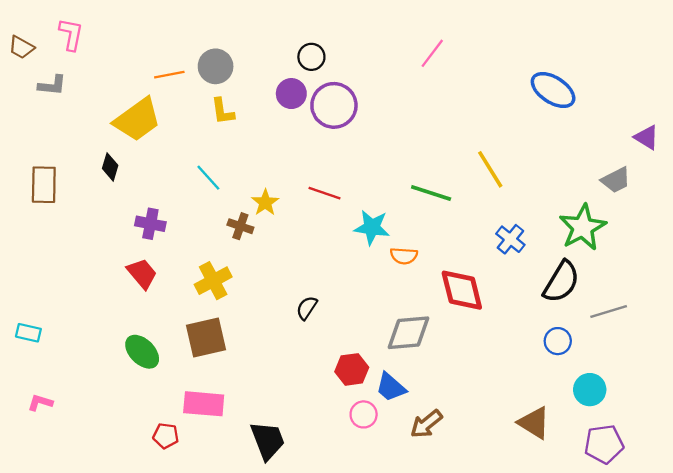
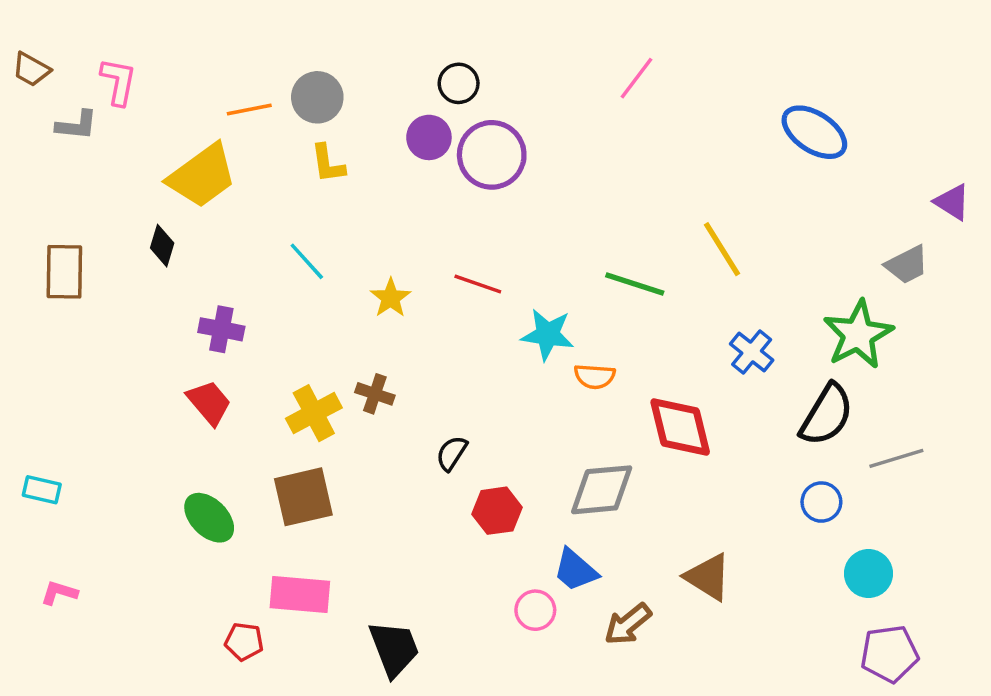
pink L-shape: (71, 34) -> (118, 82), moved
brown cross: (240, 226) -> (375, 394), moved
red hexagon: (352, 369) -> (497, 511), moved
brown triangle: (534, 423) -> (708, 577), moved

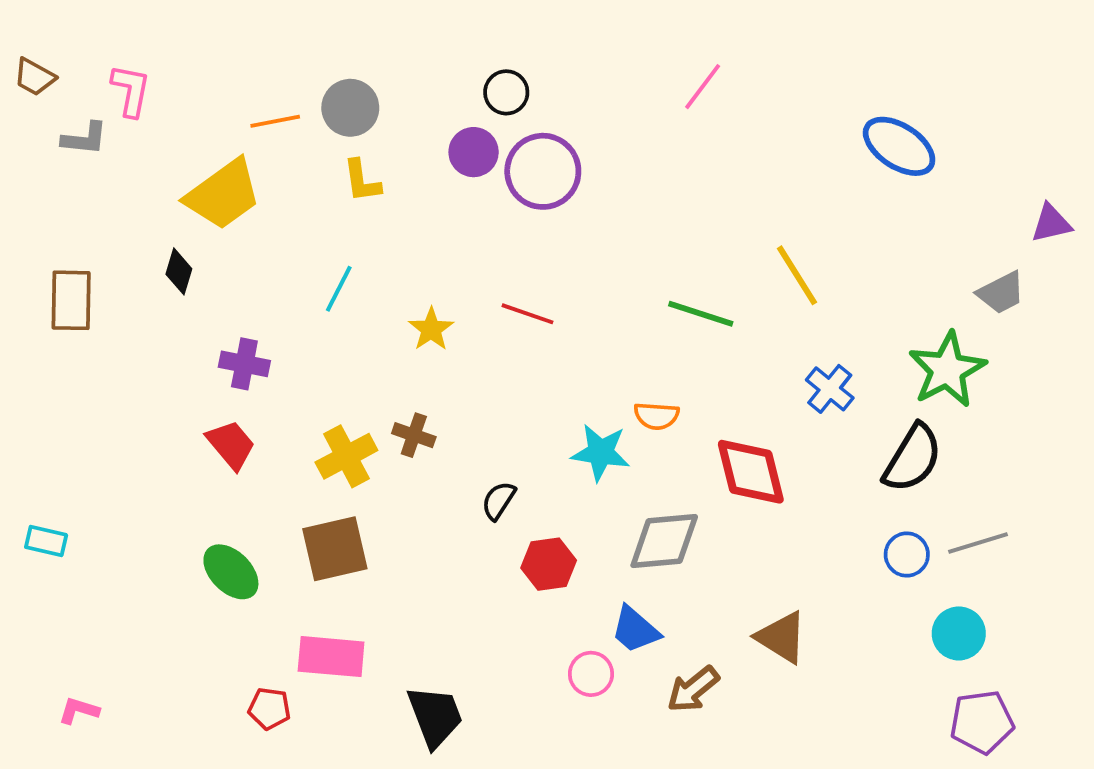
purple triangle: (952, 202) -> (1051, 223), turned -45
cyan line: (307, 261) -> (339, 289), turned 69
cyan star: (548, 335) -> (601, 452), moved
gray line: (896, 458) -> (978, 543), moved
pink L-shape: (59, 593) -> (79, 710), moved

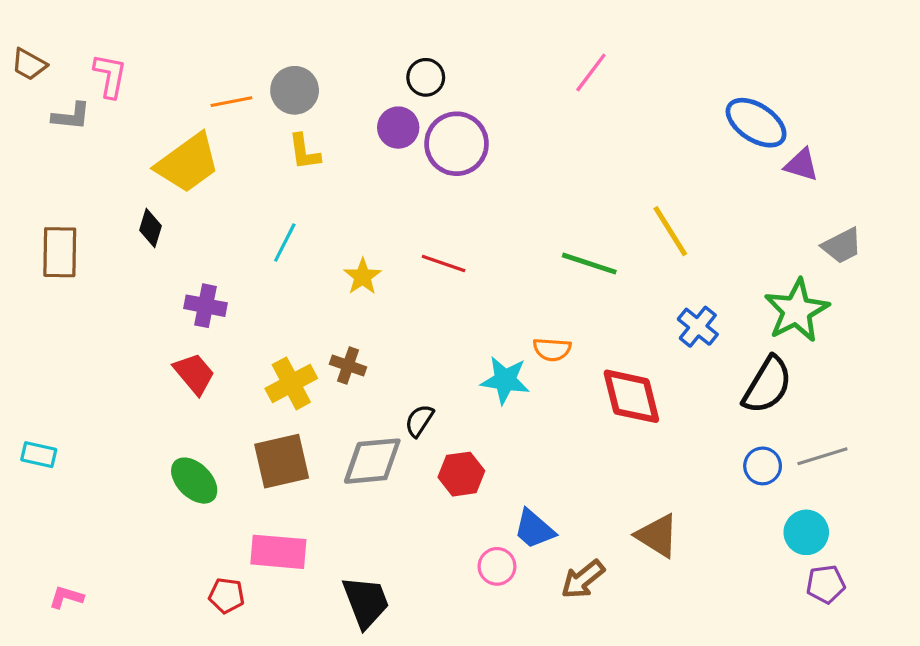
purple triangle: (1051, 223) -> (801, 165), moved, turned 30
gray diamond: (664, 541) -> (372, 461), moved
purple pentagon: (982, 722) -> (826, 584), moved, size x0.7

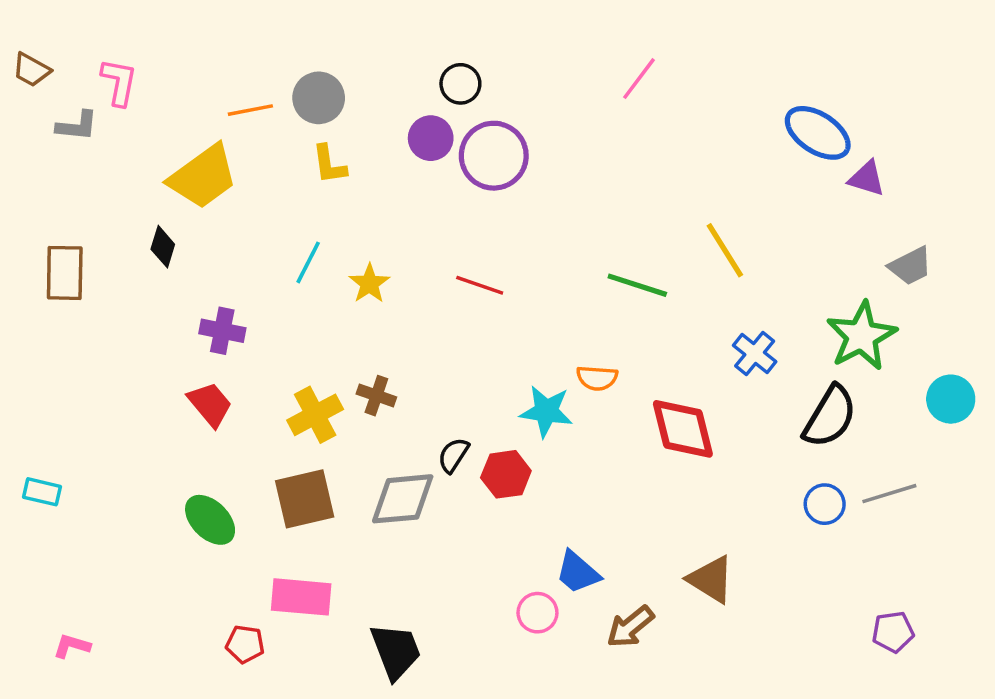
yellow star: (363, 277) -> (369, 283), moved
red hexagon: (461, 474) -> (506, 474), moved
cyan circle: (806, 532) -> (951, 399), moved

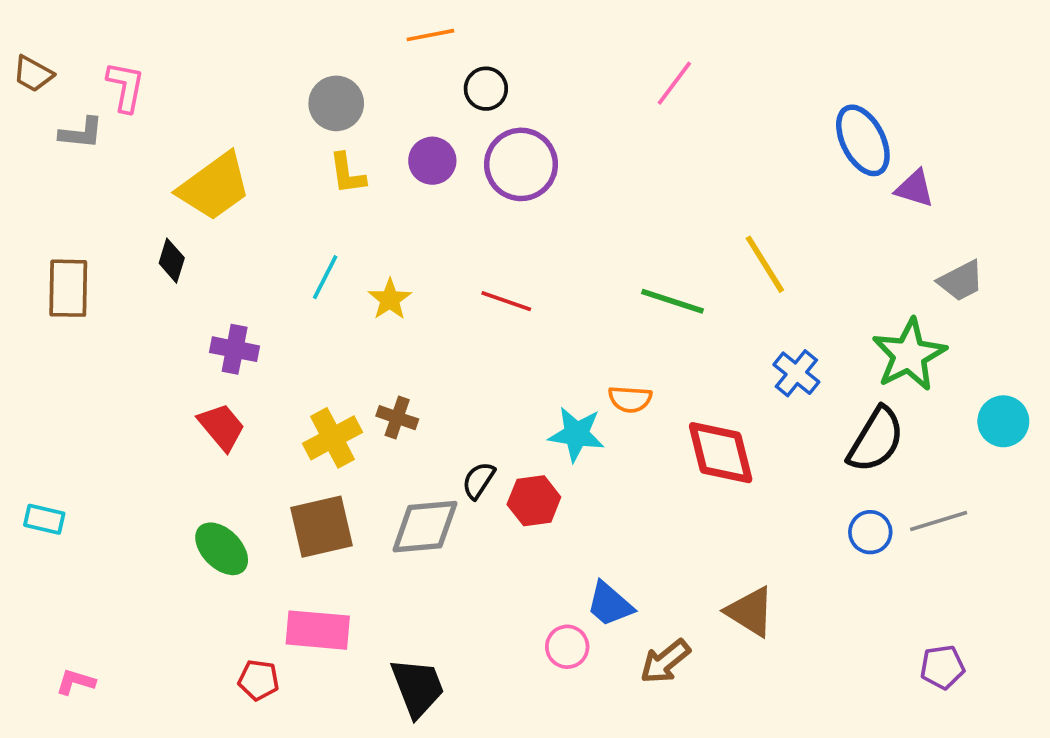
orange line: (250, 110) -> (430, 35), moved
blue ellipse: (818, 133) -> (863, 140), turned 30
purple circle: (431, 138) -> (432, 161), moved

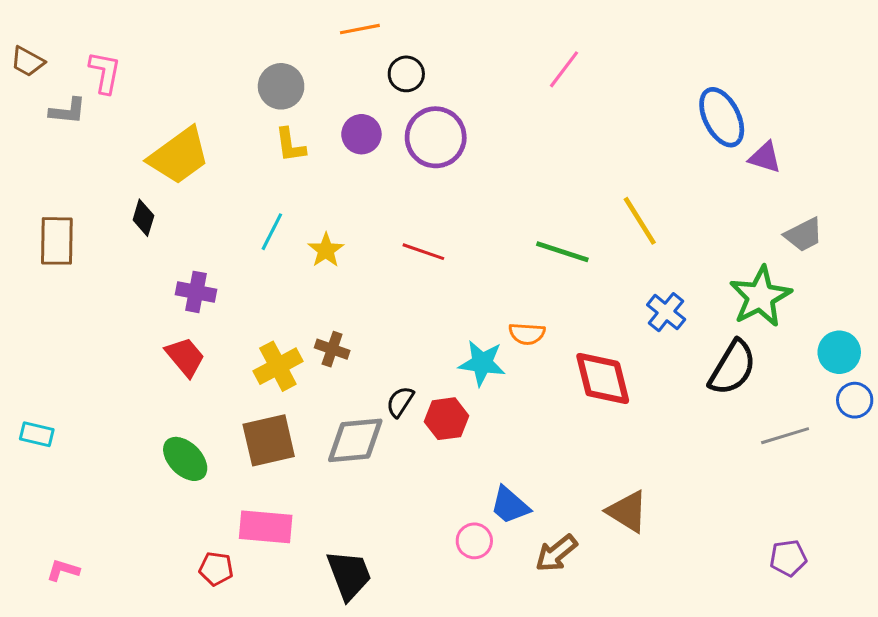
blue circle: (870, 532) -> (855, 400), moved

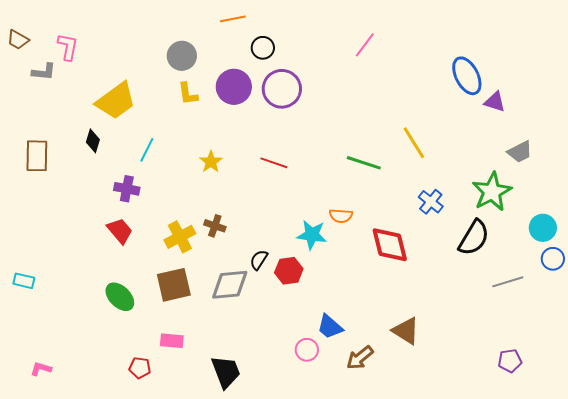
purple circle: (361, 134) -> (234, 87), size x1.4
cyan line: (272, 232) -> (147, 150), moved
pink rectangle: (266, 527) -> (172, 341), size x0.7

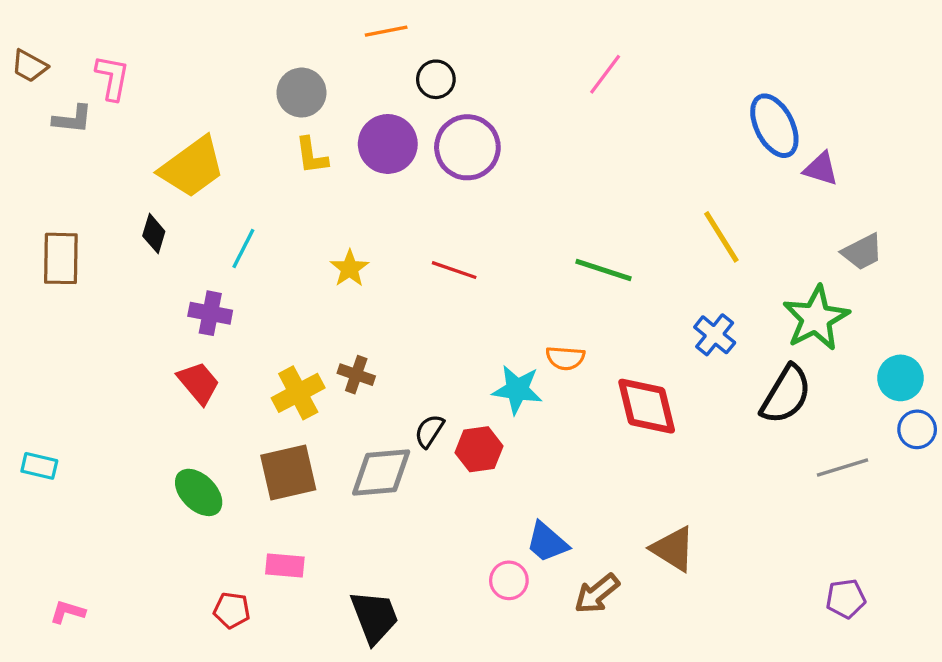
yellow line: (414, 143) -> (721, 237), moved

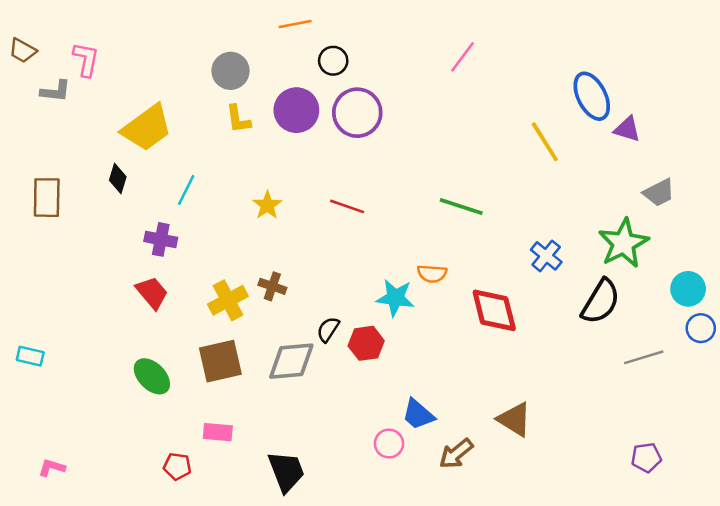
yellow line: (721, 237) -> (545, 142), moved

